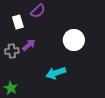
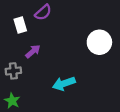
white circle: (74, 40) -> (99, 42), moved
gray cross: (12, 51) -> (13, 71), moved

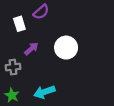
white circle: (99, 42) -> (66, 48), moved
cyan arrow: (64, 84) -> (44, 92), moved

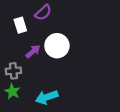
white circle: (66, 48) -> (57, 46), moved
green star: (12, 95) -> (12, 91), moved

